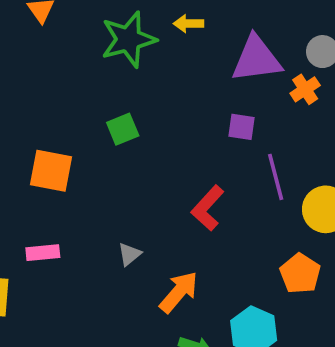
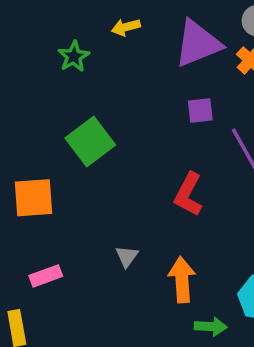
green star: (128, 39) -> (74, 56), size x0.6
green square: (123, 129) -> (90, 141), size x1.5
orange arrow: (179, 292) -> (182, 280), turned -30

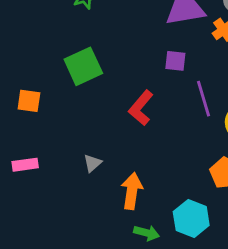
red L-shape: (188, 194) -> (141, 108), moved
orange square: (33, 198) -> (29, 101), size x0.7

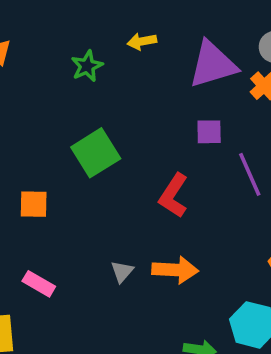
pink rectangle: (25, 165) -> (39, 284), turned 45
orange arrow: (132, 191) -> (175, 270), moved, turned 92

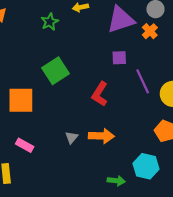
orange square: (34, 204) -> (21, 100), size x1.6

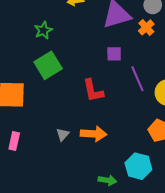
green star: (50, 22) -> (43, 30), moved
red L-shape: (100, 94) -> (93, 91), turned -45
pink rectangle: (25, 145) -> (14, 141), turned 72

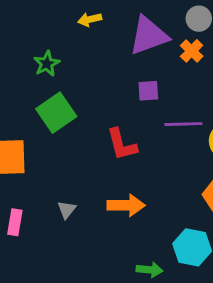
purple line: (137, 79) -> (183, 124), turned -65
gray triangle: (63, 134) -> (67, 210), moved

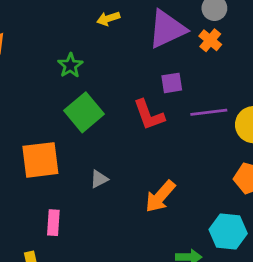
red L-shape: (122, 144) -> (149, 115), moved
orange arrow: (126, 205) -> (160, 196), turned 136
gray triangle: (67, 210) -> (99, 179), moved, turned 30

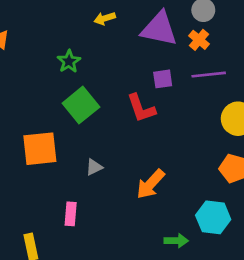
purple triangle: (167, 29) -> (159, 29), turned 36
purple line: (209, 112) -> (209, 75), moved
pink rectangle: (53, 223) -> (71, 214), moved

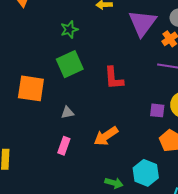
purple triangle: (159, 29) -> (142, 23), turned 40
purple square: (163, 79) -> (157, 110), moved
pink rectangle: (71, 214) -> (64, 146), moved

